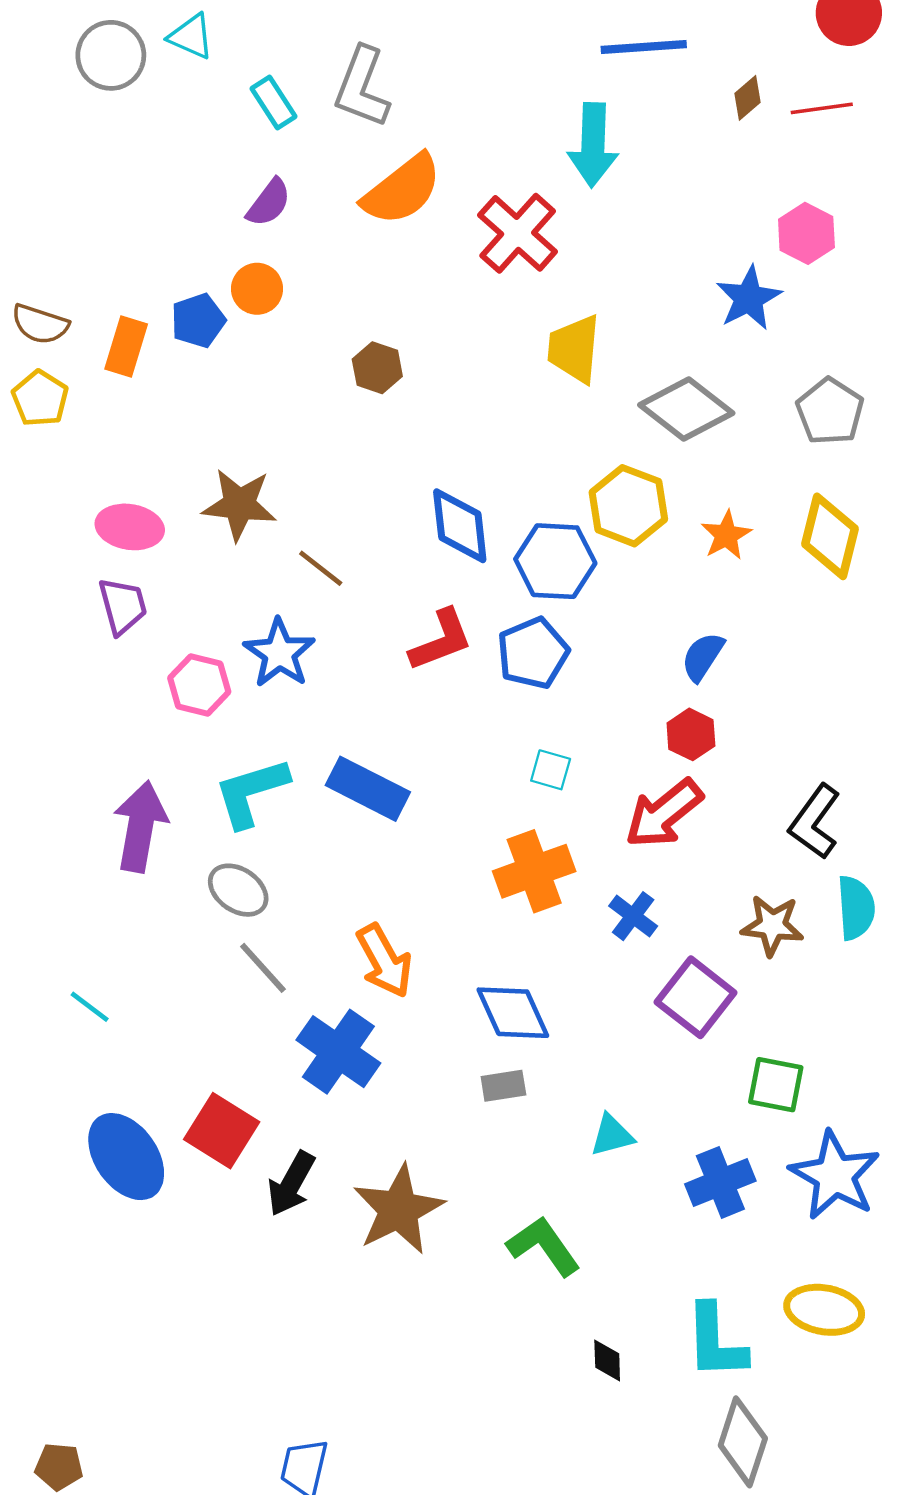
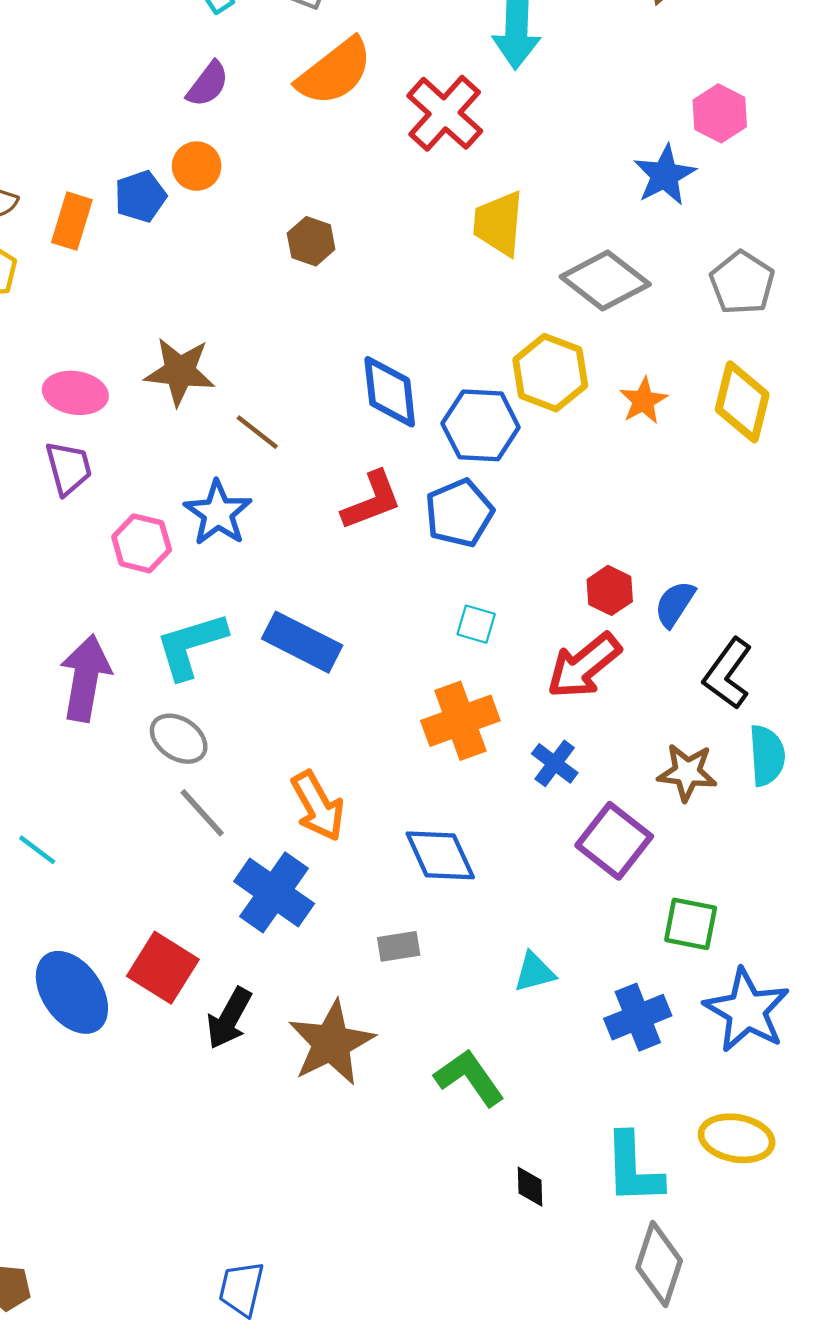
blue semicircle: (703, 657) -> (675, 604), moved
gray rectangle: (503, 1086) -> (399, 946), moved

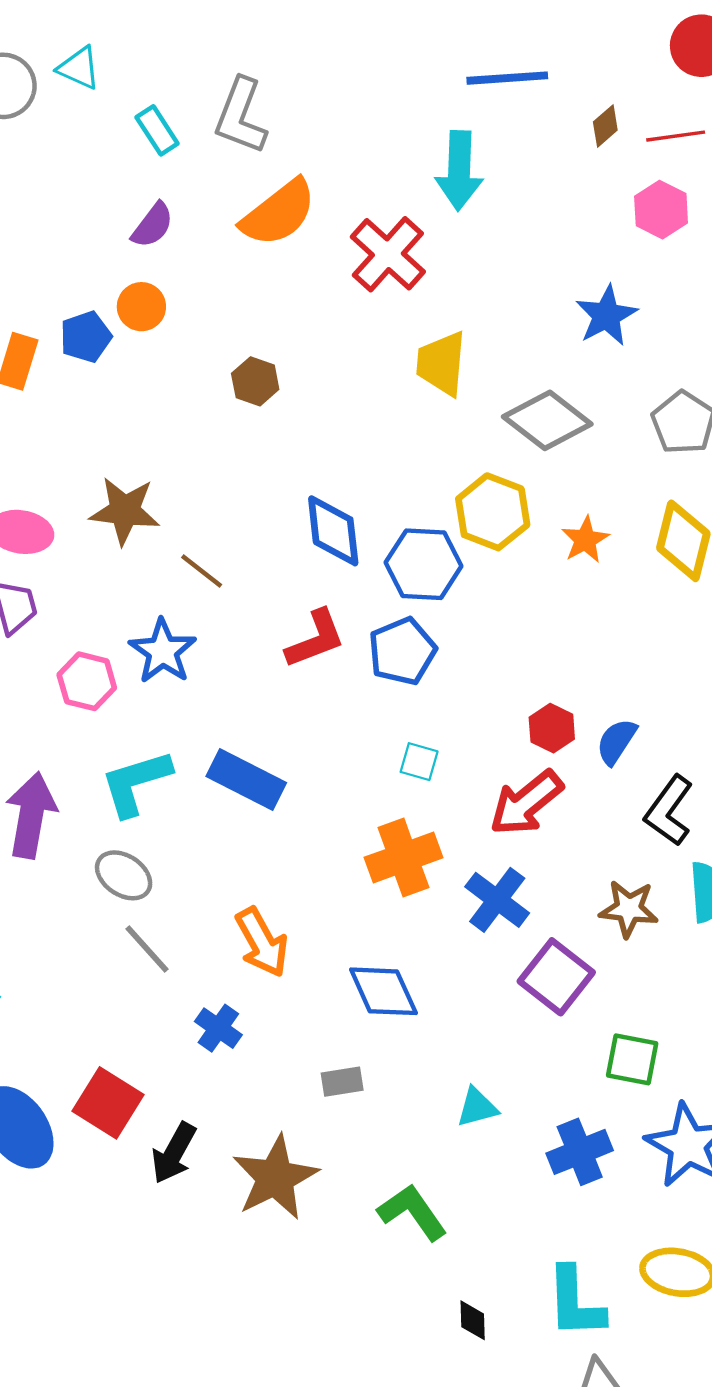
pink hexagon: (720, 113) -> (661, 210), moved
blue cross: (555, 763) -> (497, 900), size x1.4
blue cross: (274, 892) -> (218, 1028), size x0.6

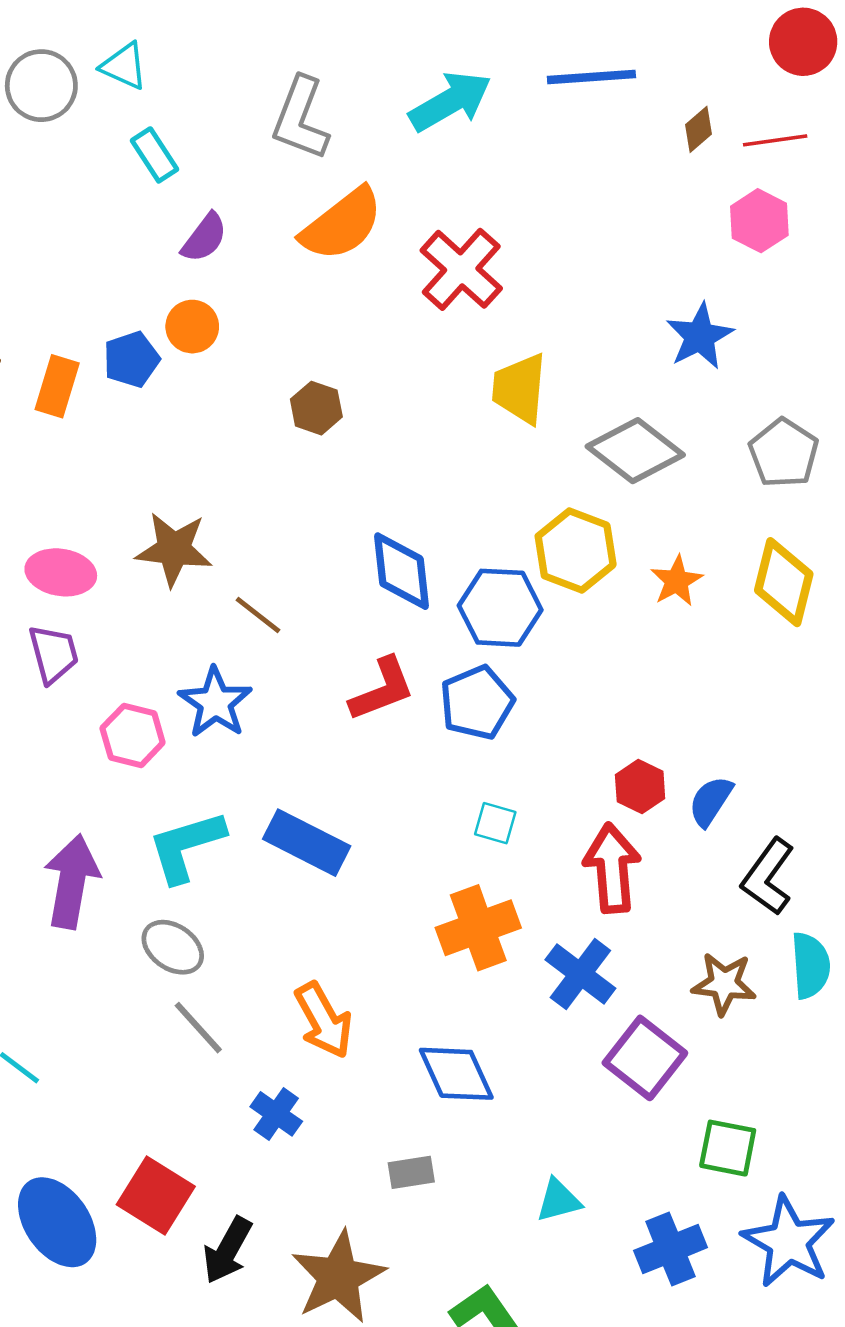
cyan rectangle: (157, 130) -> (154, 155), moved
cyan arrow: (459, 171) -> (450, 101), moved, turned -122
red arrow: (526, 803) -> (612, 868), turned 124

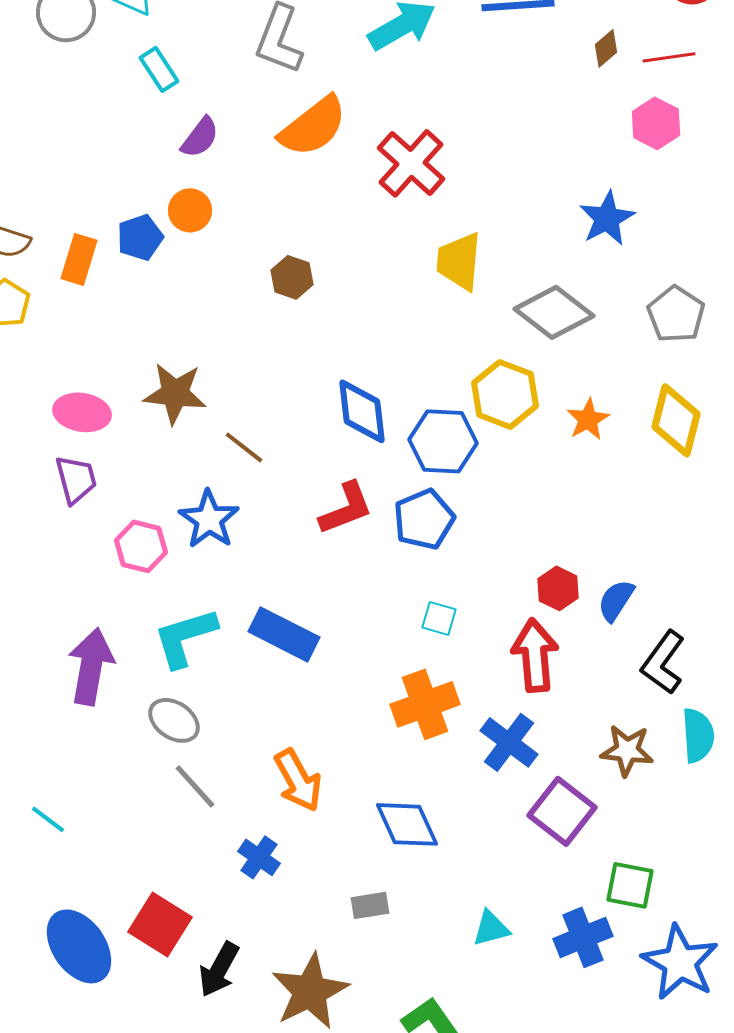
blue cross: (671, 1249) -> (583, 937), moved

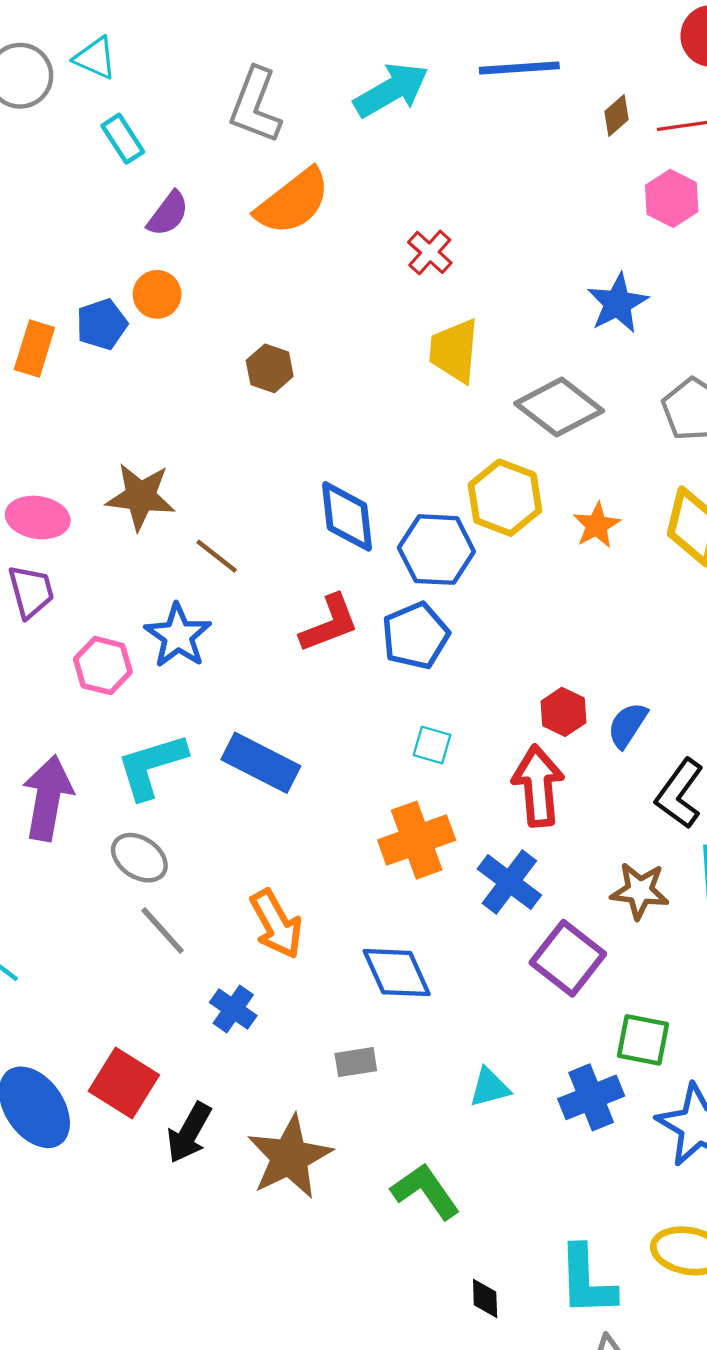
red cross: (411, 163) -> (430, 252), moved, size x0.6

